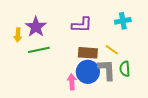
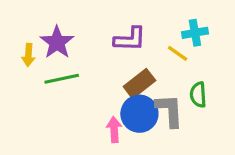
yellow line: (112, 50) -> (178, 53), moved
brown rectangle: (88, 53) -> (139, 84), turned -42
green semicircle: (125, 69) -> (198, 95), moved

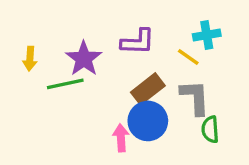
purple star: (57, 42) -> (84, 59), moved
green semicircle: (198, 95) -> (210, 129), moved
gray L-shape: (170, 111) -> (195, 97), moved

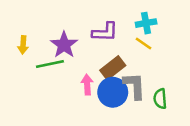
cyan cross: (207, 35) -> (146, 23), moved
gray L-shape: (195, 97) -> (135, 86), moved
pink arrow: (121, 138) -> (87, 85), moved

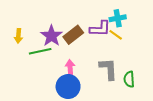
purple L-shape: (105, 32) -> (100, 29), moved
brown rectangle: (113, 68) -> (73, 35), moved
blue circle: (113, 92) -> (68, 87), moved

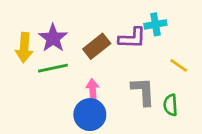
yellow line: (116, 35) -> (179, 65), moved
yellow arrow: (18, 36) -> (24, 48), size x1.5
purple star: (52, 36) -> (53, 38), moved

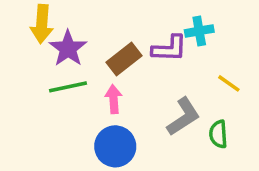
yellow arrow: (24, 48) -> (42, 24), moved
pink arrow: (93, 90) -> (113, 99), moved
gray L-shape: (143, 91) -> (183, 117), turned 60

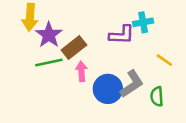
brown rectangle: (124, 59) -> (74, 47), moved
blue circle: (115, 146) -> (108, 89), moved

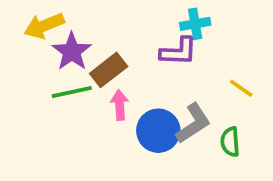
yellow arrow: (30, 17) -> (44, 26), turned 64
cyan cross: (143, 22) -> (195, 24), moved

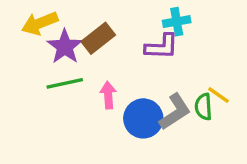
brown rectangle: (109, 70) -> (98, 38), moved
yellow line: (241, 88) -> (218, 95), moved
green semicircle: (230, 142) -> (203, 107), moved

